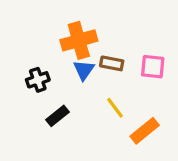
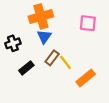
brown rectangle: (112, 63) -> (52, 58), moved, turned -64
pink square: (153, 67) -> (88, 23), moved

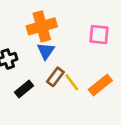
orange rectangle: (86, 78) -> (100, 85), moved

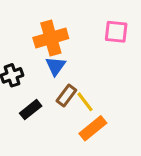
pink square: (99, 35) -> (116, 32), moved
orange rectangle: (100, 85) -> (93, 128), moved

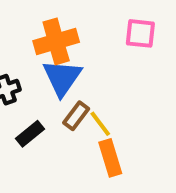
blue triangle: (55, 66) -> (62, 78), size x1.5
orange rectangle: (93, 128) -> (110, 158), turned -68

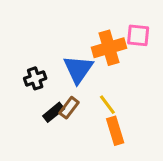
orange cross: (56, 41) -> (109, 48), moved
brown rectangle: (76, 116) -> (69, 108), moved

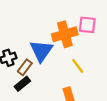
yellow line: (107, 105) -> (78, 66), moved
brown rectangle: (69, 108) -> (25, 67), moved

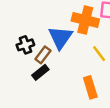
orange cross: (65, 34) -> (85, 20), turned 30

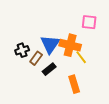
orange cross: (85, 20) -> (70, 45), moved
black rectangle: (40, 72) -> (49, 69), moved

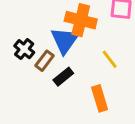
orange cross: (70, 45) -> (81, 20), moved
black cross: (22, 50) -> (24, 49), turned -32

